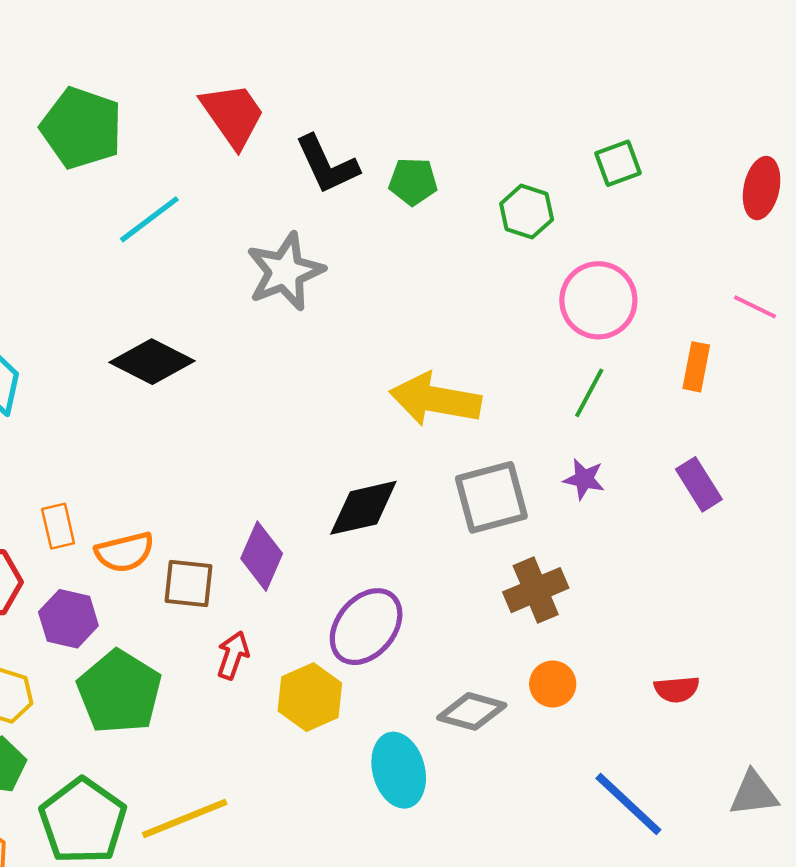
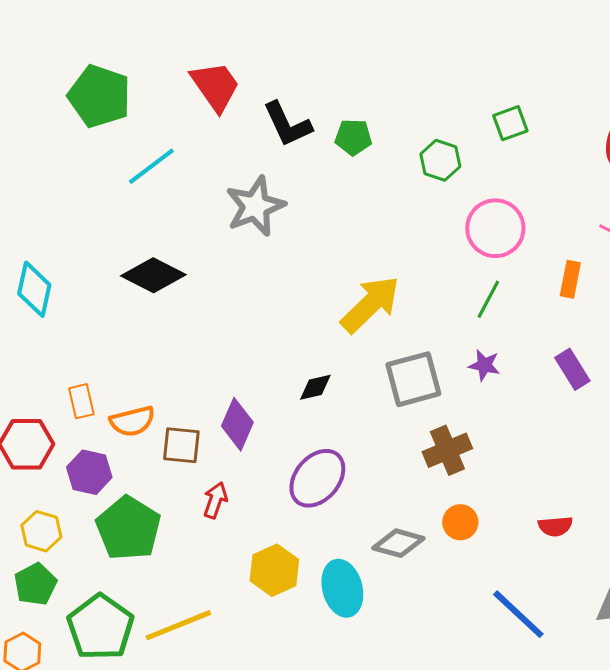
yellow arrow: (435, 399) -> (370, 304), turned 126
black diamond: (363, 508) -> (315, 387), size x0.6
yellow hexagon: (310, 697) -> (274, 570), moved

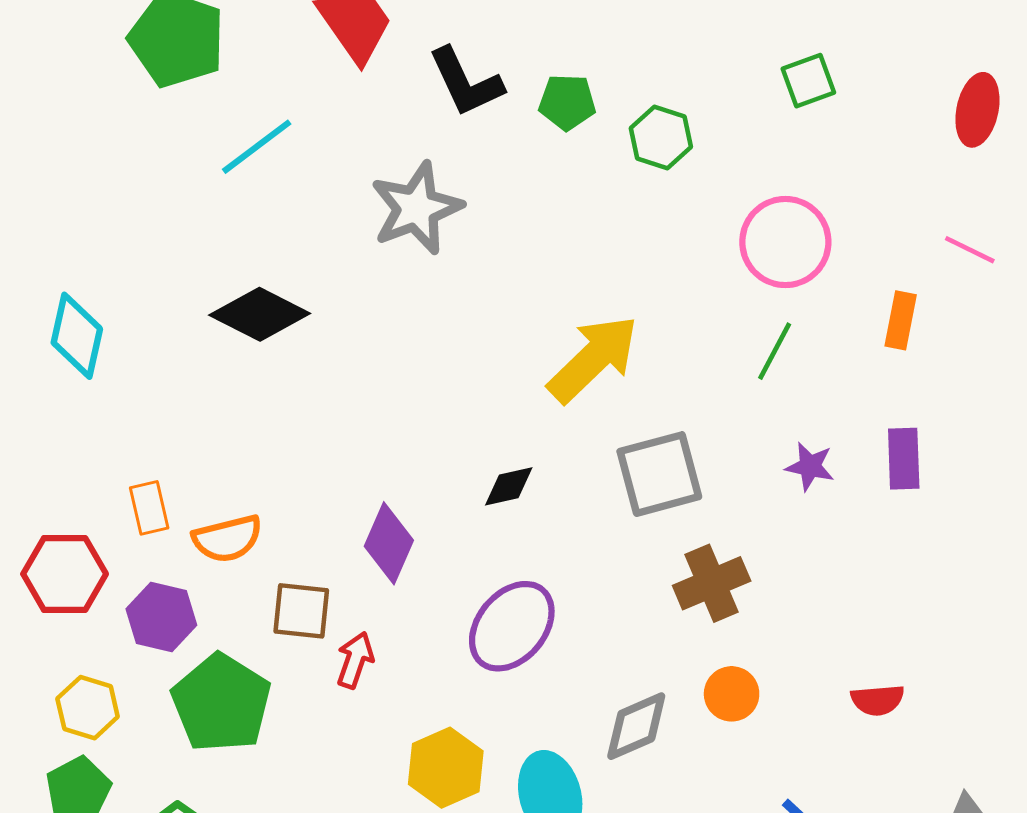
green hexagon: (440, 160) -> (661, 137), moved
purple star: (484, 365) -> (810, 466), moved
purple rectangle: (572, 369) -> (904, 459), turned 30
brown square: (181, 445) -> (301, 611), moved
gray diamond: (398, 543) -> (636, 726), turned -39

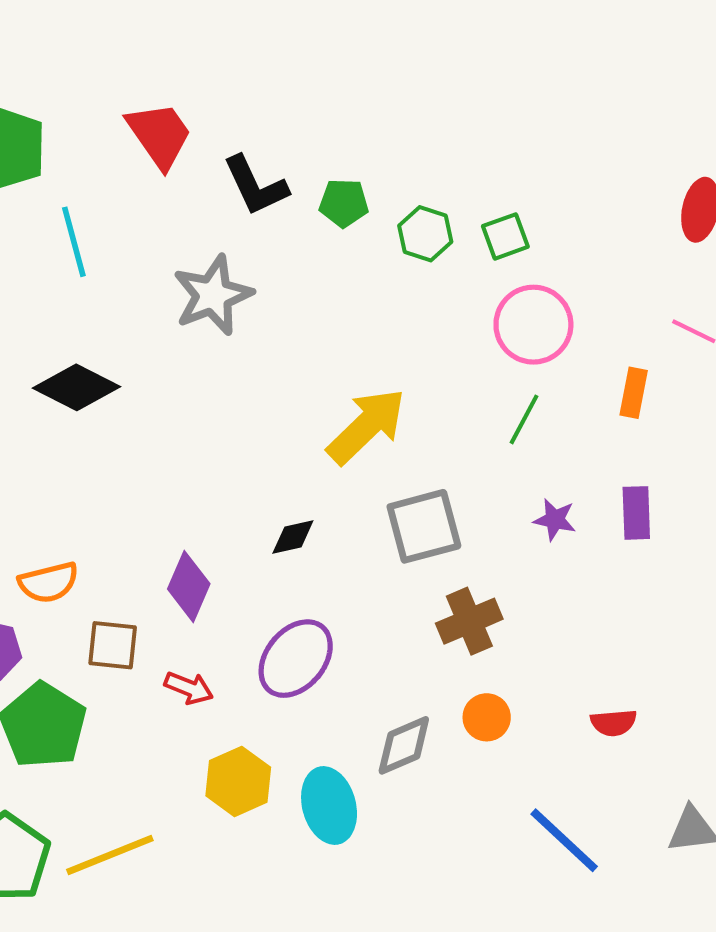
green square: (808, 81) -> (505, 236), moved
cyan line: (257, 147) -> (74, 242), turned -68
red arrow: (355, 660) -> (189, 688), moved, turned 93

